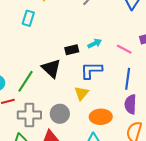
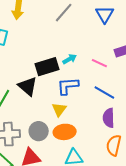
black rectangle: (72, 50) -> (47, 67), size x1.6
blue line: (128, 79) -> (104, 93), turned -65
orange ellipse: (101, 117) -> (65, 132), moved

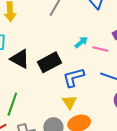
cyan arrow: (70, 59) -> (81, 42), moved
black triangle: (28, 86) -> (20, 59), moved

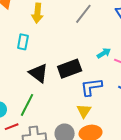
black triangle: (20, 59) -> (38, 73), moved

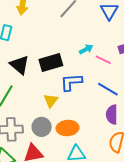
yellow triangle: (84, 111) -> (51, 101), moved

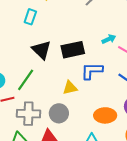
yellow triangle: (51, 101) -> (70, 88), turned 35
orange ellipse: (68, 128) -> (105, 115), moved

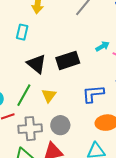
blue L-shape: (92, 71) -> (93, 94), moved
yellow triangle: (70, 88) -> (49, 96), moved, turned -35

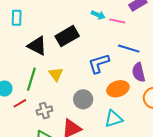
cyan arrow: (103, 46) -> (98, 15), turned 64
gray circle: (60, 125) -> (83, 99), moved
gray cross: (30, 129) -> (44, 111), size x0.7

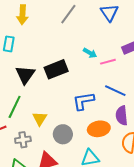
pink line: (117, 21) -> (108, 62), turned -35
black triangle: (37, 46) -> (25, 75), turned 30
yellow triangle: (56, 74) -> (40, 119), moved

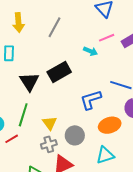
gray line: (68, 14) -> (55, 27), moved
pink line: (108, 62) -> (107, 38), moved
gray cross: (23, 140) -> (49, 144), moved

